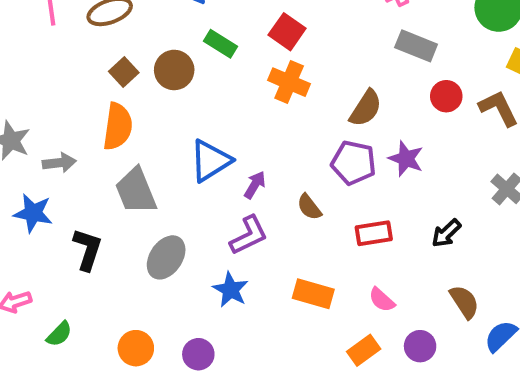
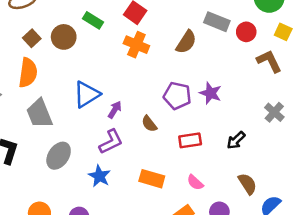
red circle: (446, 96) -> (246, 32), moved
brown semicircle: (366, 108) -> (186, 42), moved

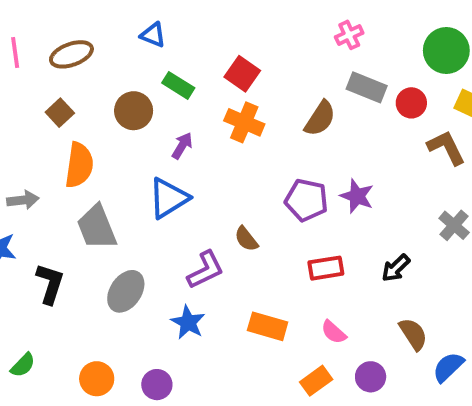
brown square: (32, 38) -> (60, 113), moved
purple arrow: (115, 110) -> (182, 146), moved
brown semicircle: (149, 124) -> (246, 239), moved

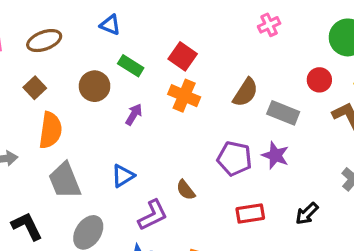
gray rectangle: (367, 87) -> (283, 113), moved
blue triangle: (169, 198) -> (123, 176), moved, size x0.7
black L-shape: (50, 284) -> (27, 226), turned -44

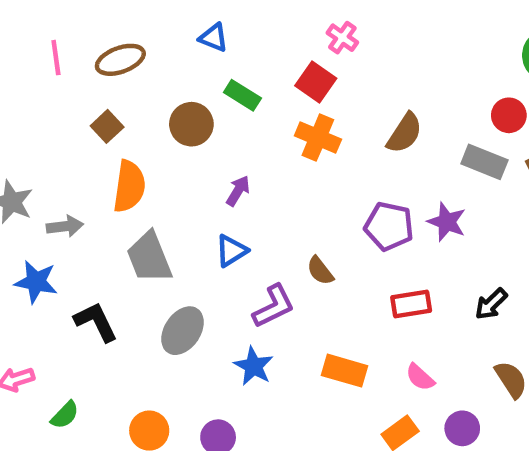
pink cross: (269, 25) -> (342, 38), moved, turned -30
gray rectangle: (283, 113) -> (484, 162), moved
purple arrow: (134, 114) -> (238, 191), moved

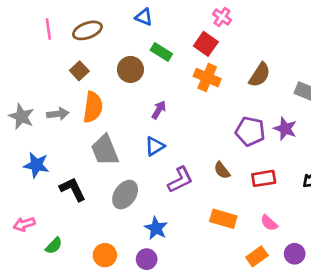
gray arrow: (65, 226) -> (58, 114), moved
brown semicircle: (320, 271) -> (222, 170), moved
blue star: (254, 366) -> (156, 228), moved

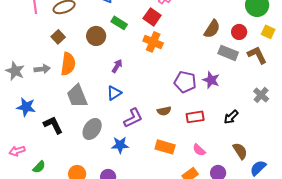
brown semicircle: (260, 75) -> (212, 29), moved
brown semicircle: (222, 170) -> (164, 111), turned -64
blue star: (156, 228) -> (120, 145), moved, turned -30

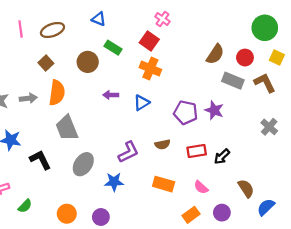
purple arrow: (117, 66) -> (111, 95), turned -120
blue triangle: (114, 93) -> (142, 103), moved
black arrow: (231, 117) -> (222, 157), moved

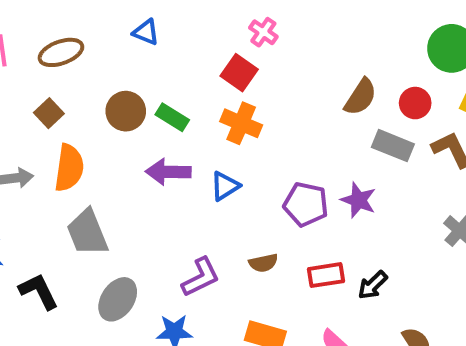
green rectangle: (113, 48) -> (172, 117), moved
purple arrow: (111, 95) -> (168, 172), size x1.5

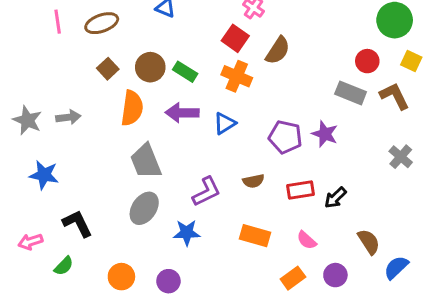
brown semicircle: (360, 97) -> (278, 50), moved
brown square: (49, 113) -> (108, 69), moved
orange semicircle: (69, 168) -> (132, 108), moved
gray trapezoid: (87, 233) -> (146, 161), moved
black L-shape: (39, 291) -> (77, 223), moved

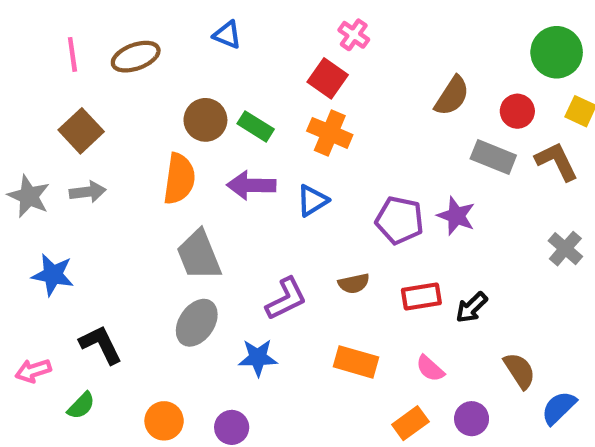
brown semicircle: (278, 50) -> (452, 96), moved
brown square: (108, 69) -> (81, 131), moved, size x1.4

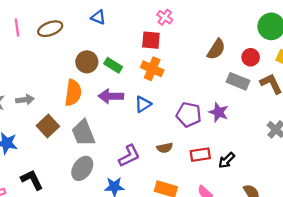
red square: (328, 78) -> (151, 40), turned -30
brown square: (81, 131) -> (48, 126), moved

